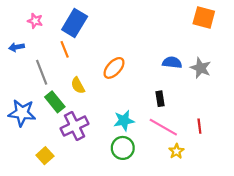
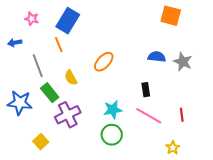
orange square: (204, 18) -> (171, 16), moved
yellow star: (176, 151) -> (173, 148), moved

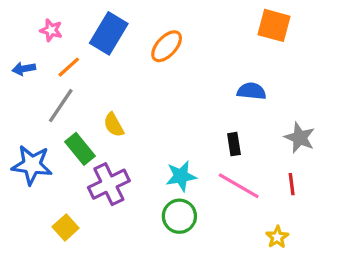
orange line: (59, 45) -> (69, 67), moved, turned 70
orange ellipse: (104, 62) -> (167, 46), moved
gray star: (183, 62) -> (300, 138), moved
gray line: (38, 66) -> (61, 106), turned 55

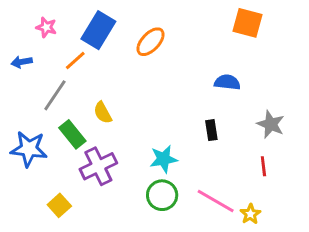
orange line: (69, 67) -> (75, 61), moved
pink line: (239, 186) -> (216, 201), moved

